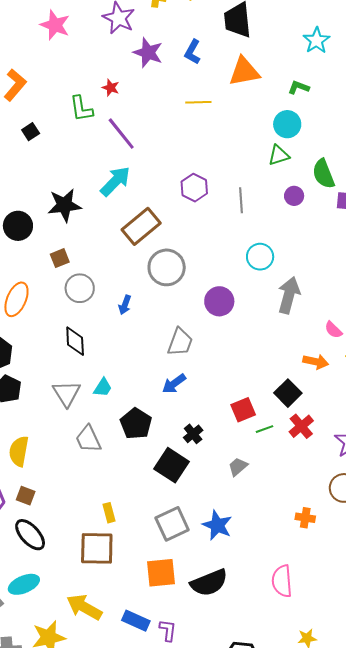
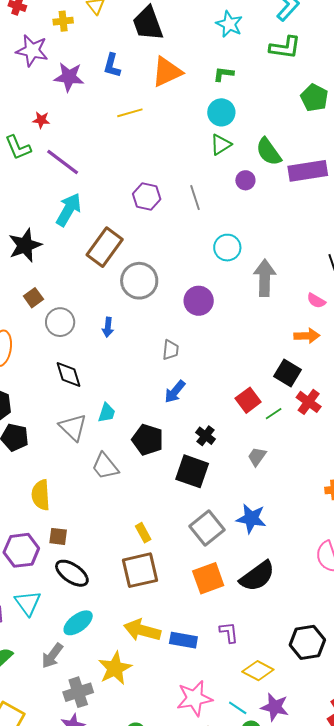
gray trapezoid: (180, 342) -> (171, 350), size x0.7
blue rectangle: (136, 621) -> (183, 640), moved

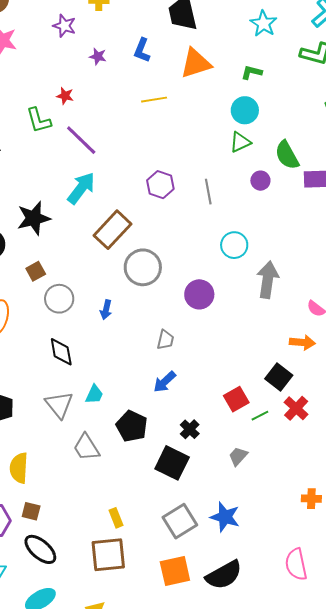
purple star: (32, 51) -> (64, 26), size x0.7
purple star: (69, 77) -> (98, 56), size x0.6

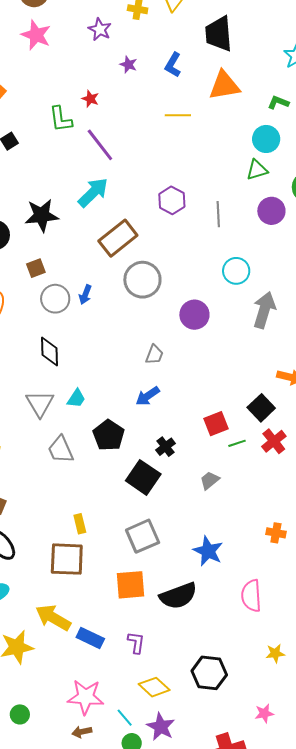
purple circle: (260, 181) -> (271, 211), size x1.4
blue arrow: (106, 310) -> (85, 295), moved
blue star: (225, 517) -> (208, 551), moved

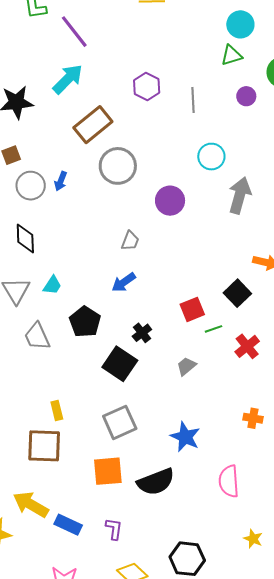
purple circle: (271, 211) -> (246, 96), size x0.7
red cross: (274, 441) -> (247, 346), moved
yellow star: (275, 653) -> (253, 539), turned 30

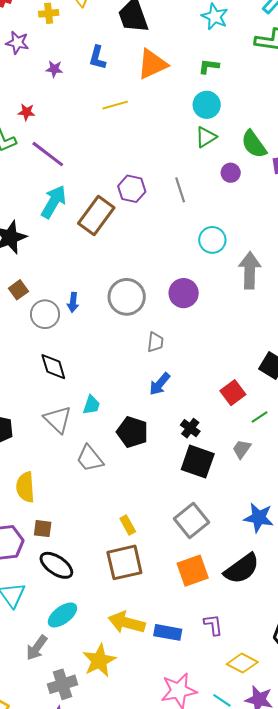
brown rectangle: (93, 125) -> (96, 216), moved
gray circle: (118, 166) -> (127, 297), moved
green line: (213, 329) -> (259, 417), moved
black square: (120, 364) -> (198, 462), moved

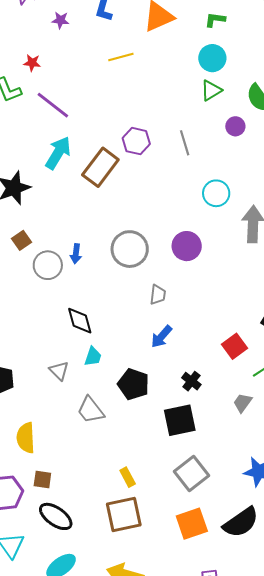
black diamond: (53, 367) -> (80, 321), moved
gray triangle: (58, 419) -> (59, 371), size x0.7
black square: (198, 462) -> (180, 420), moved, turned -32

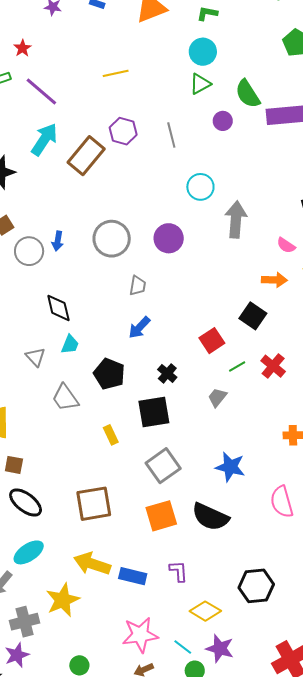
yellow line: (121, 57) -> (116, 73), moved
red star: (32, 63) -> (23, 48), turned 30
yellow rectangle: (128, 477) -> (111, 435), moved
black semicircle: (241, 522) -> (210, 517), turned 57

